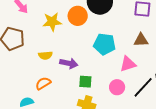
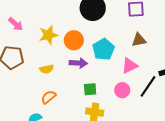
orange circle: (78, 16) -> (74, 40), moved
cyan pentagon: (104, 44) -> (103, 49), turned -30
purple arrow: (69, 63) -> (78, 63), moved

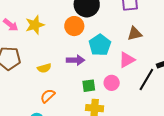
yellow star: (48, 35) -> (35, 25), moved
orange circle: (74, 40) -> (74, 26), moved
pink circle: (122, 90) -> (112, 83), moved

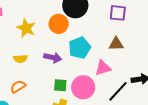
yellow star: (35, 25) -> (26, 28), moved, turned 30
pink circle: (112, 83) -> (83, 87), size x1.5

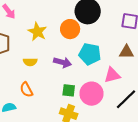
cyan pentagon: (80, 48) -> (90, 54), turned 30
orange semicircle: (18, 87) -> (26, 90), turned -91

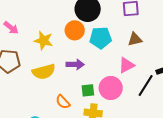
cyan pentagon: (90, 54) -> (101, 38), moved
yellow semicircle: (30, 62) -> (44, 72), size x1.6
orange semicircle: (26, 90) -> (63, 102), moved

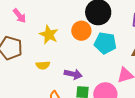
purple arrow: (75, 64) -> (73, 74), moved
yellow semicircle: (44, 72) -> (43, 65), size x0.6

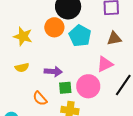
cyan pentagon: (105, 43) -> (80, 36), turned 30

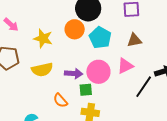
yellow semicircle: (22, 67) -> (42, 70), size x1.5
pink circle: (88, 86) -> (98, 72), moved

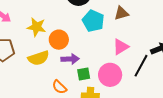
orange circle: (75, 29) -> (59, 40), moved
brown triangle: (134, 40) -> (121, 13), moved
pink circle: (98, 72) -> (110, 75), moved

